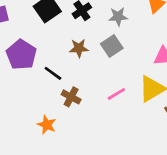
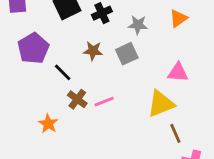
pink line: (116, 94) -> (104, 102), moved

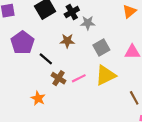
gray star: (138, 25) -> (88, 23), moved
gray square: (127, 54) -> (101, 48), moved
yellow triangle: (161, 104) -> (105, 75), moved

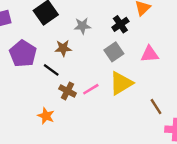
black cross: (72, 12) -> (120, 24), moved
gray star: (88, 23) -> (82, 26), moved
brown star: (67, 41) -> (63, 48), moved

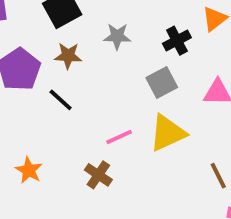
brown star: (63, 48) -> (68, 56), moved
brown cross: (68, 91) -> (98, 175), moved
orange star: (46, 116) -> (29, 170), moved

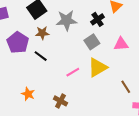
gray star: (117, 36) -> (67, 20), size x1.5
brown cross: (98, 175) -> (61, 101), moved

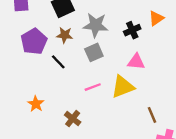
gray square: (92, 42) -> (94, 52), moved
pink triangle: (121, 44) -> (136, 62), moved

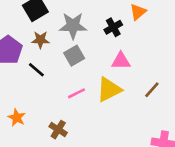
brown line: (152, 115) -> (152, 90), moved, turned 70

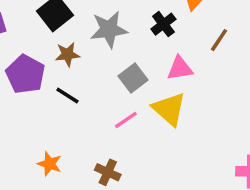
gray square: (74, 56) -> (133, 78), moved
yellow triangle: (109, 90) -> (169, 109), turned -44
brown line: (152, 90) -> (219, 40), moved

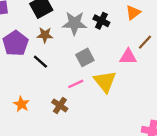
black cross: (163, 24) -> (101, 21), moved, turned -35
pink triangle: (180, 68) -> (128, 57), moved
brown cross: (108, 172) -> (60, 105), moved

